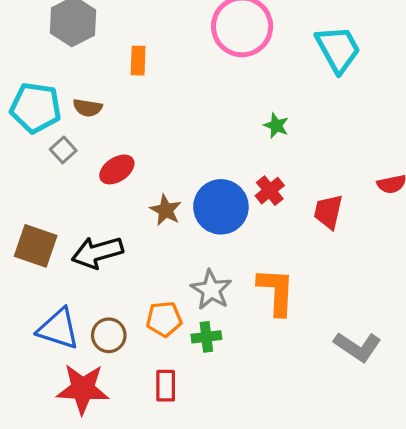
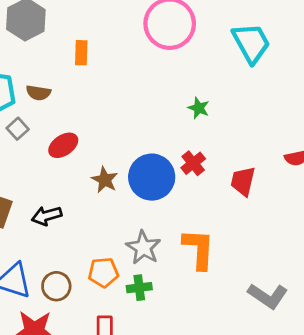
black arrow: (97, 252) -> (47, 216), size x0.7

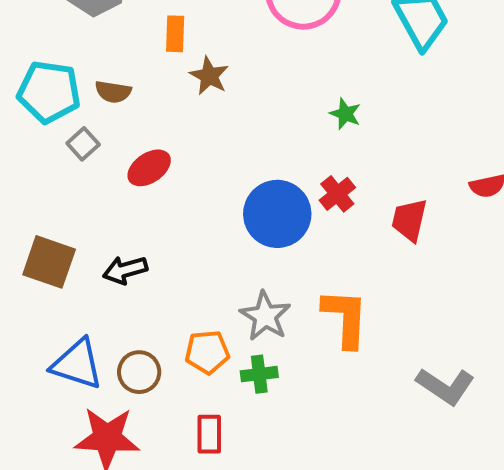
brown star: (105, 180) -> (209, 76), moved

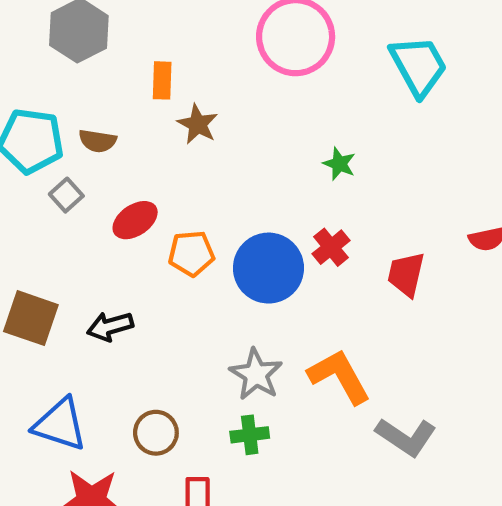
orange L-shape: (345, 318) -> (339, 376), turned -32
orange pentagon: (207, 352) -> (191, 253), moved
brown circle: (139, 372) -> (156, 433), moved
gray L-shape: (445, 386) -> (406, 437), moved

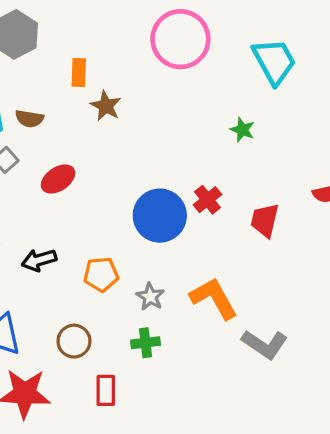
green star: (339, 164) -> (242, 130), moved
orange pentagon: (191, 253) -> (101, 274), moved
gray star: (256, 374) -> (150, 297), size x0.7

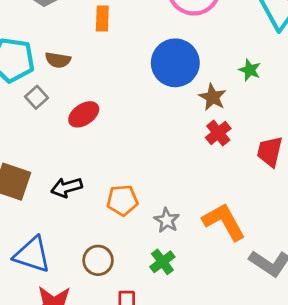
brown star: (106, 106) -> (213, 97), moved
blue circle: (160, 216) -> (175, 63), moved
green cross: (145, 343) -> (162, 262), turned -30

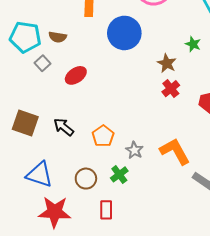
blue circle: (175, 63) -> (124, 33), moved
black arrow: (67, 187) -> (64, 127), turned 55
orange pentagon: (122, 200) -> (103, 136), turned -30
green cross: (162, 262) -> (119, 174), moved

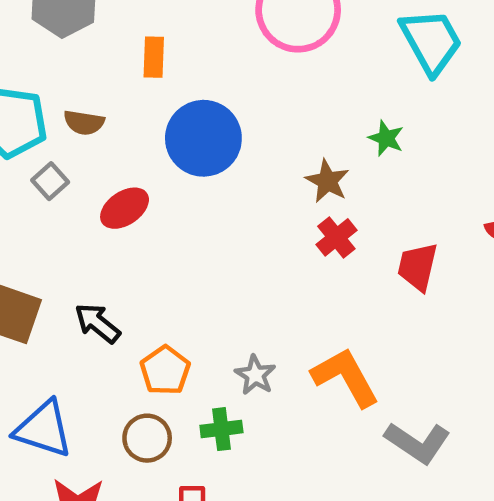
blue circle: (124, 33) -> (203, 138), moved
orange pentagon: (103, 136) -> (165, 370), moved
green cross: (119, 174) -> (221, 429), turned 30

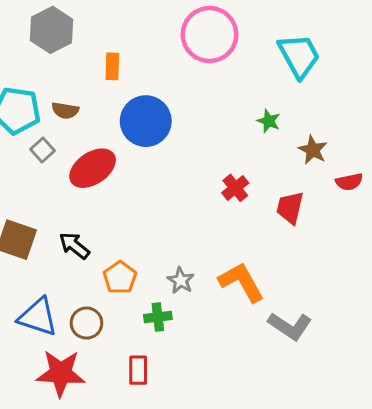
brown star: (327, 181) -> (313, 150), moved
red ellipse: (125, 208) -> (93, 168), size x1.4
brown circle: (147, 438) -> (86, 323), moved

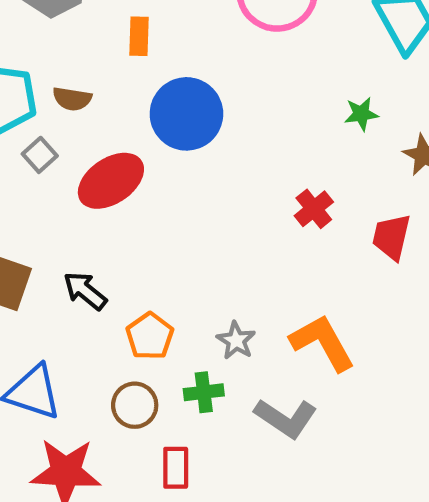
green star: (269, 121) -> (361, 114), turned -30
brown circle: (86, 323) -> (135, 405), moved
gray L-shape: (290, 326) -> (286, 418), moved

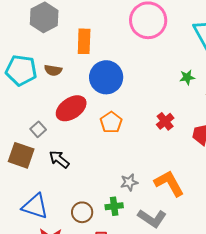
orange rectangle: (139, 36) -> (84, 41), size x1.4
gray square: (40, 155) -> (38, 129), moved
orange pentagon: (150, 336) -> (111, 122), moved
gray star: (236, 340) -> (129, 182), turned 30

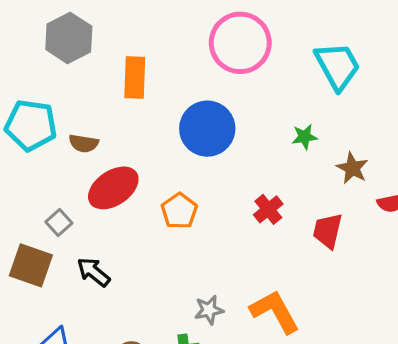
brown semicircle: (53, 70) -> (84, 143), moved
blue circle: (106, 77) -> (207, 129), moved

